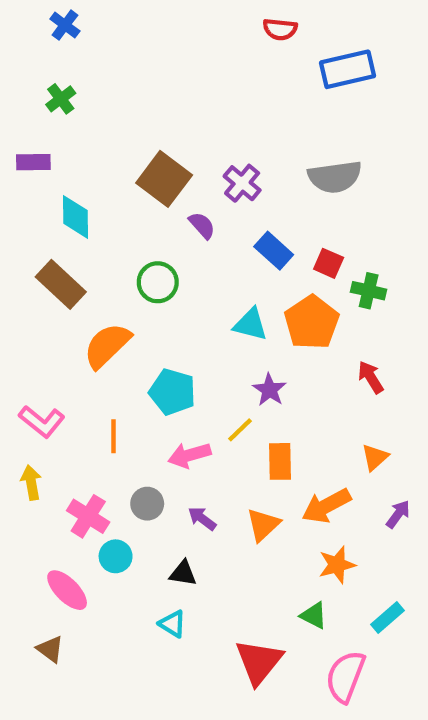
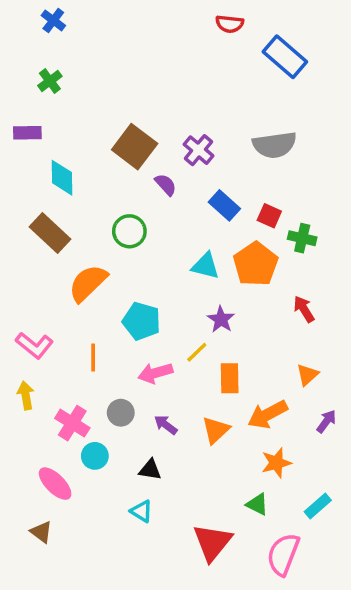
blue rectangle: (347, 69) -> (285, 57), turned 54

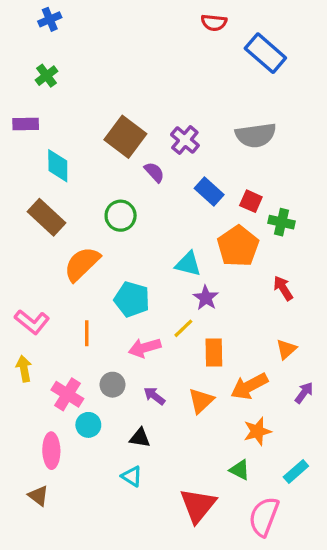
blue cross: (53, 20) -> (50, 19), turned 30
cyan triangle: (205, 266) -> (188, 264), moved
pink ellipse: (55, 484) -> (51, 451), turned 44

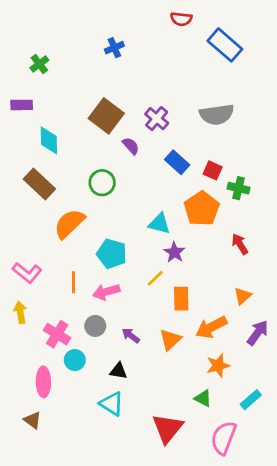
blue cross: (50, 19) -> (114, 48), moved
pink arrow: (145, 348) -> (106, 292), moved
purple arrow: (304, 393) -> (258, 333), size x1.4
cyan triangle: (132, 476) -> (112, 404), size x1.4

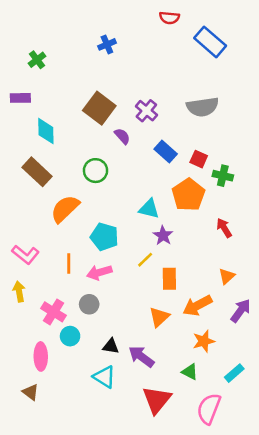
purple arrow: (131, 335) -> (141, 356), moved, size x1.5

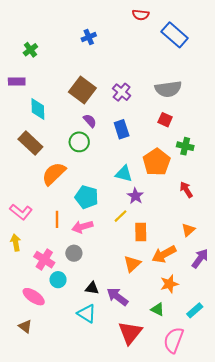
purple semicircle: (122, 136) -> (90, 121), moved
blue rectangle: (166, 151) -> (122, 129), moved, turned 30
red square: (199, 159) -> (165, 120), moved
pink ellipse: (41, 356) -> (34, 297), turned -55

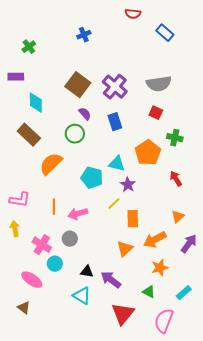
blue rectangle: (175, 35) -> (165, 33), size x0.7
purple cross: (122, 92) -> (115, 87), size x1.4
cyan pentagon: (87, 197) -> (92, 178), moved
pink L-shape: (21, 212) -> (20, 200), turned -30

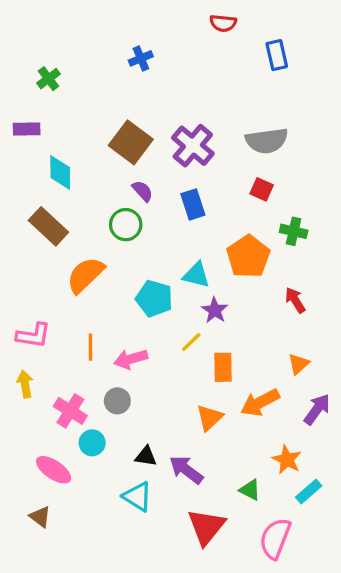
blue rectangle: (165, 33) -> (277, 55), turned 36
orange star: (160, 268) -> (287, 460), moved, turned -30

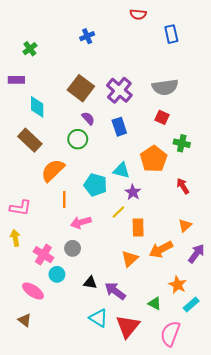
orange line: (90, 347) -> (64, 199), moved
cyan triangle: (137, 497) -> (99, 318), moved

